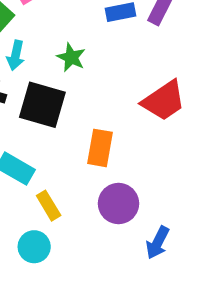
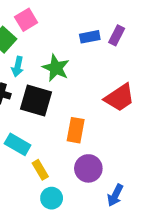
green star: (71, 57) -> (56, 68), size x1.4
cyan circle: (34, 247) -> (52, 198), moved

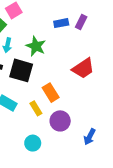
orange rectangle: (76, 130) -> (51, 93), turned -42
yellow rectangle: (40, 170) -> (36, 108), moved
blue arrow: (115, 195) -> (90, 137), moved

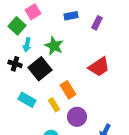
blue rectangle: (61, 23) -> (71, 16), moved
black square: (21, 70) -> (40, 69), turned 35

